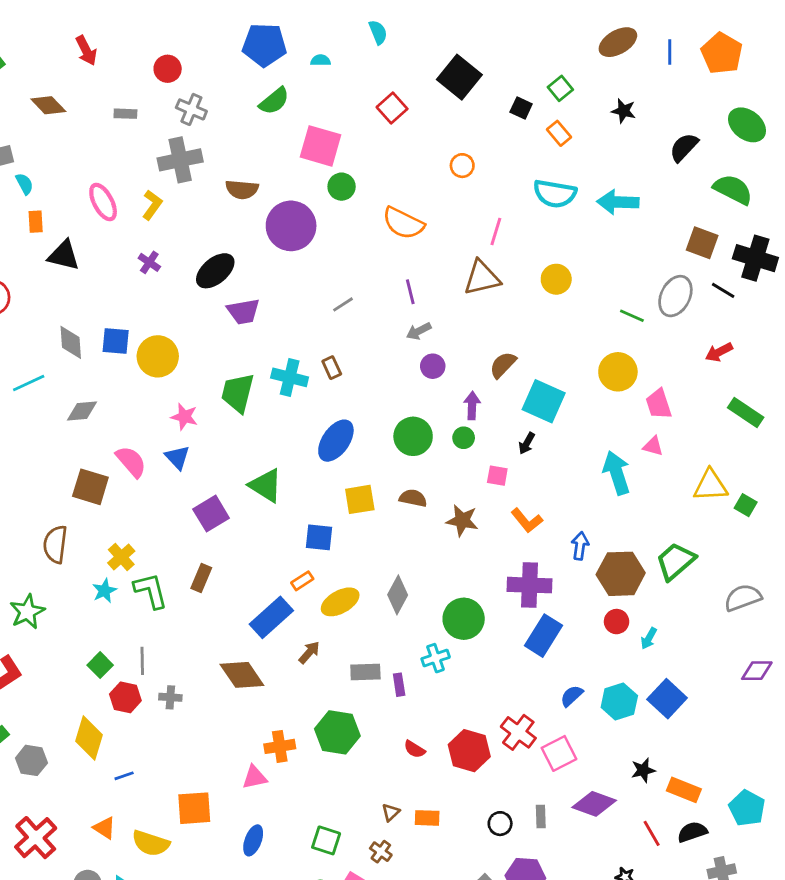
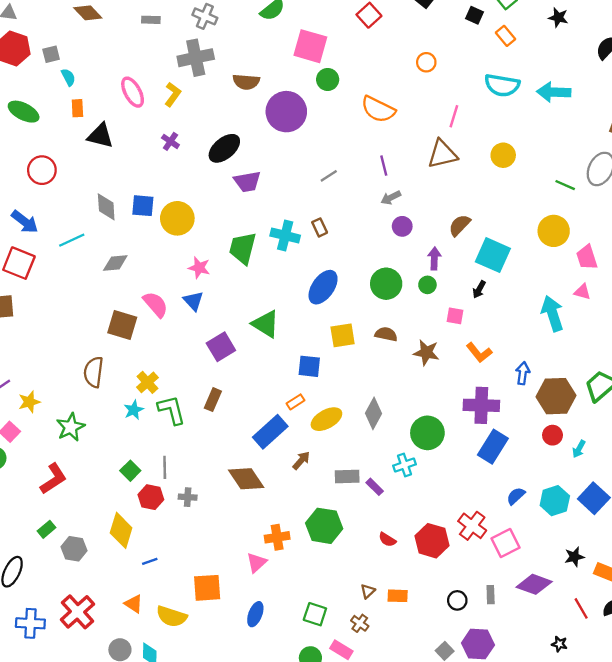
purple rectangle: (399, 685) -> (375, 487), turned -36
pink triangle: (255, 777) -> (256, 563), turned -30

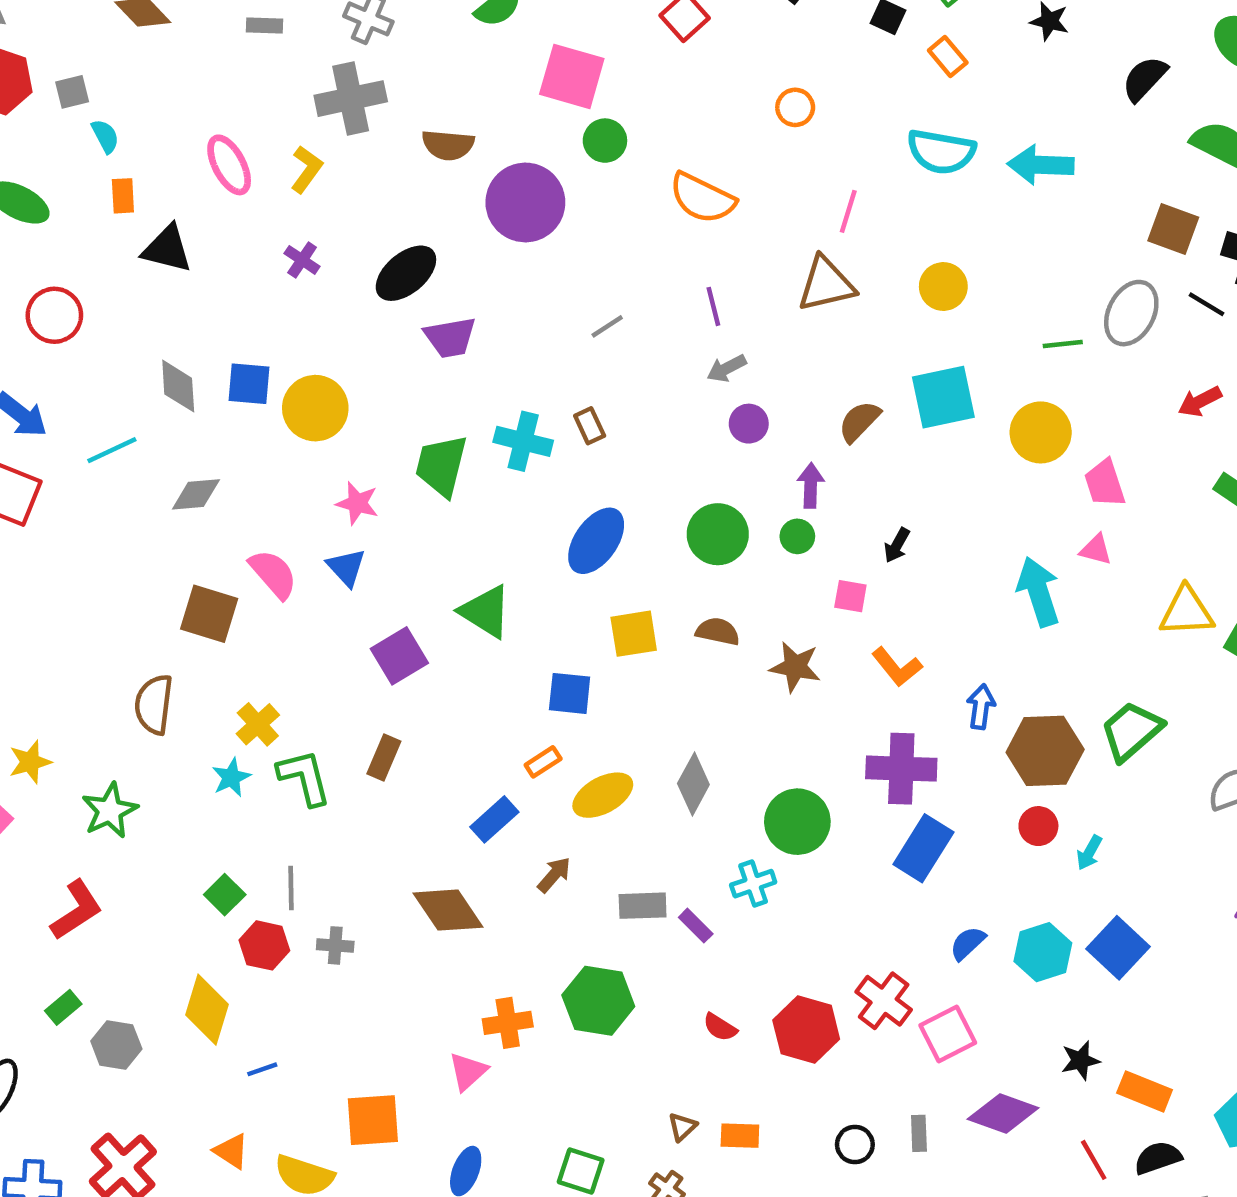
green line: (565, 185) -> (1063, 344), turned -30
cyan square: (493, 255) -> (943, 397), moved, turned -36
blue rectangle: (270, 432) -> (494, 819), size x0.7

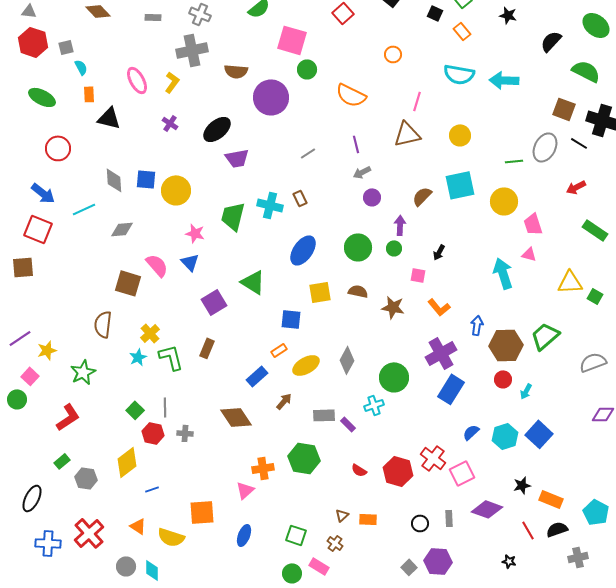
purple cross: (901, 769) -> (441, 353), turned -32
yellow diamond: (207, 1010) -> (127, 462), turned 36

